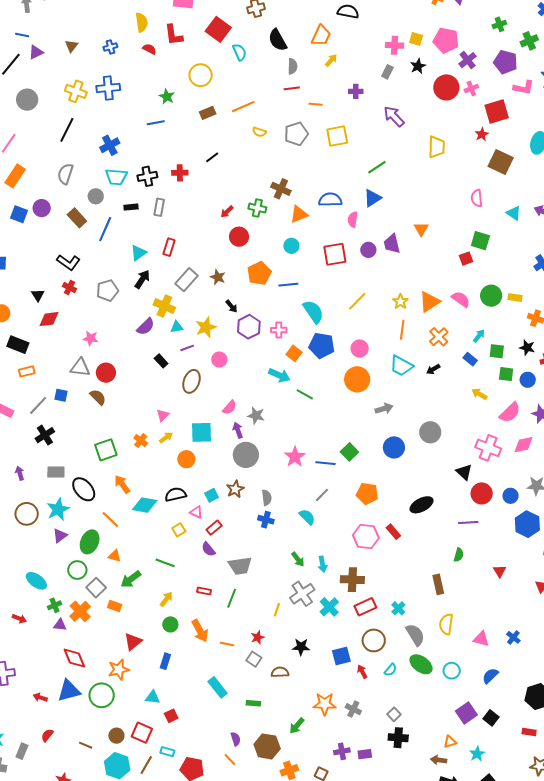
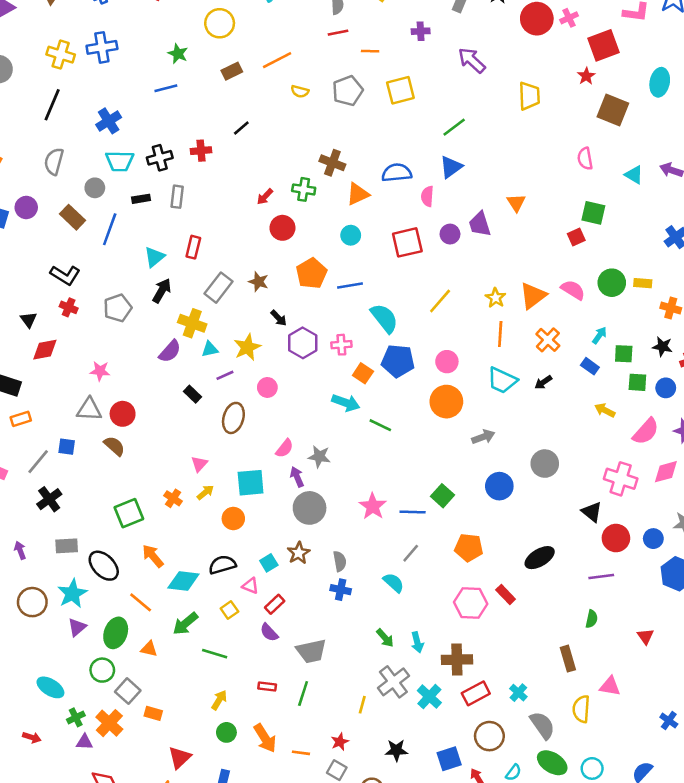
green arrow: (131, 579) -> (185, 624), moved
pink triangle: (481, 639) -> (610, 686), moved

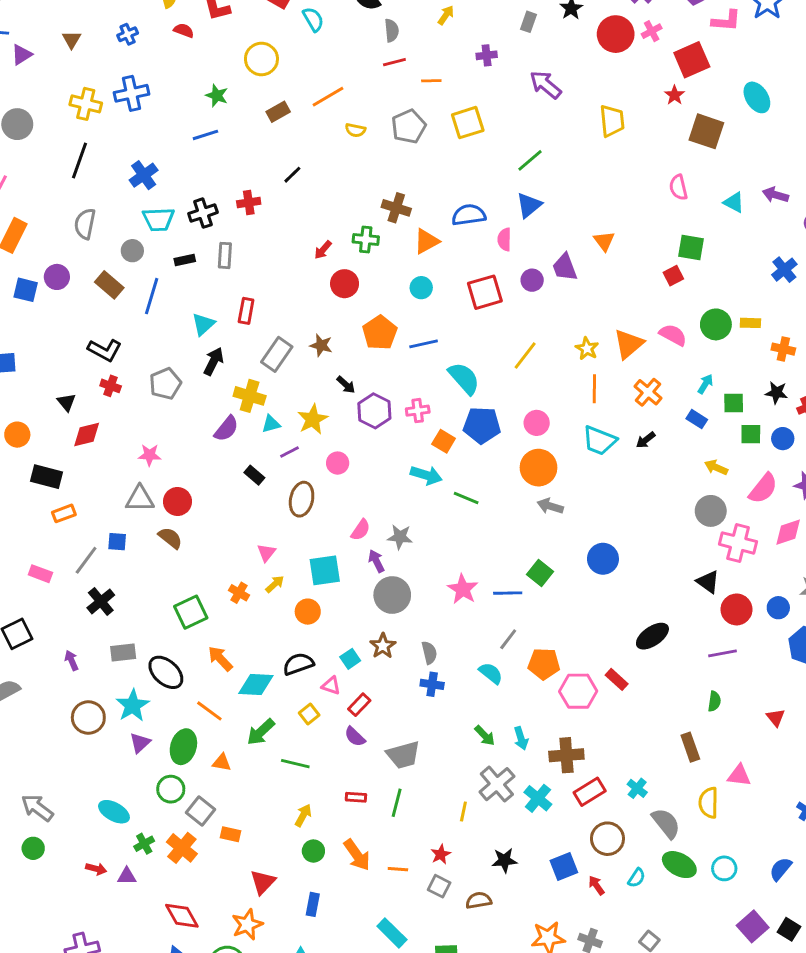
cyan ellipse: (660, 82) -> (757, 97), turned -40
gray arrow: (483, 437) -> (550, 506), moved, turned -140
gray circle: (545, 464) -> (711, 511), moved
orange pentagon: (469, 548) -> (544, 664), moved
purple triangle: (84, 742) -> (127, 876), moved

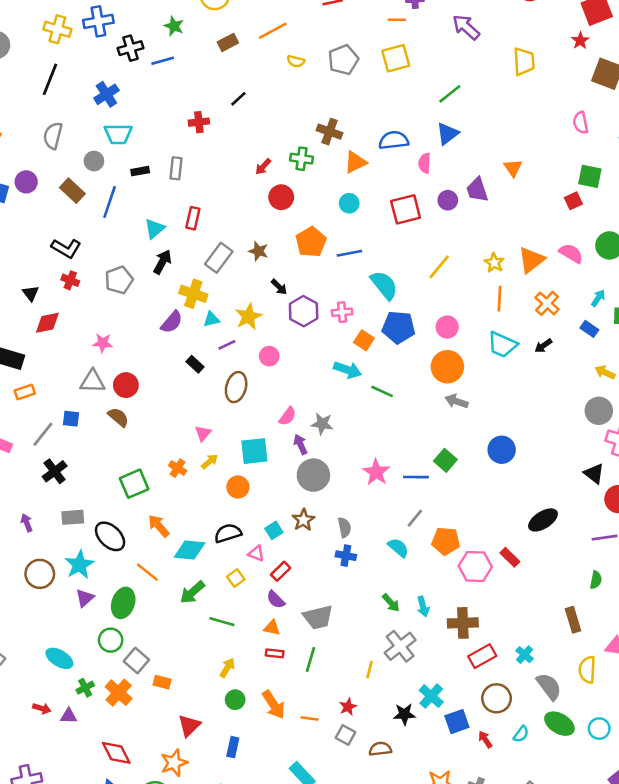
orange line: (431, 81) -> (397, 20), moved
black cross: (203, 213) -> (131, 48), moved
orange triangle: (222, 762) -> (272, 628), moved
cyan cross: (538, 798) -> (431, 696), moved

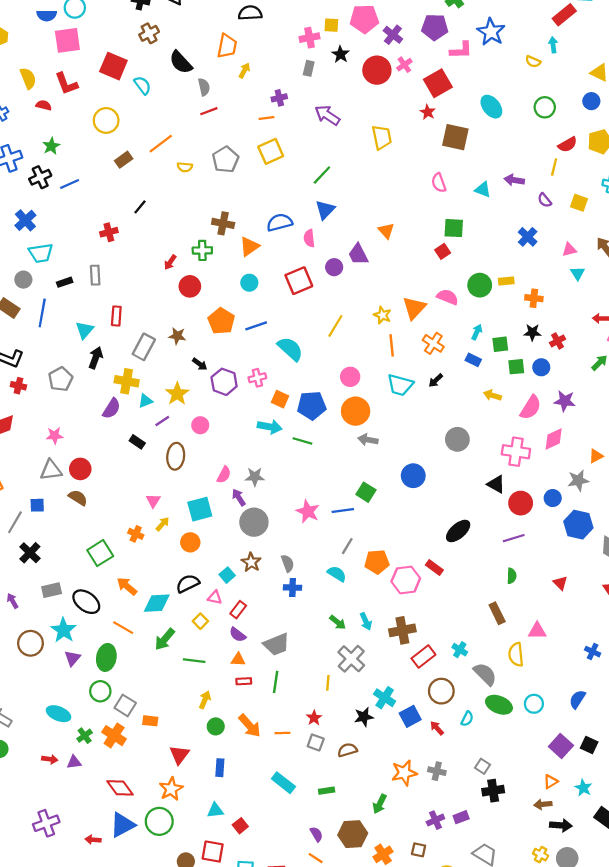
green star: (174, 26) -> (51, 146), moved, turned 30
blue pentagon: (398, 327) -> (312, 406), moved
gray circle: (599, 411) -> (457, 439), moved

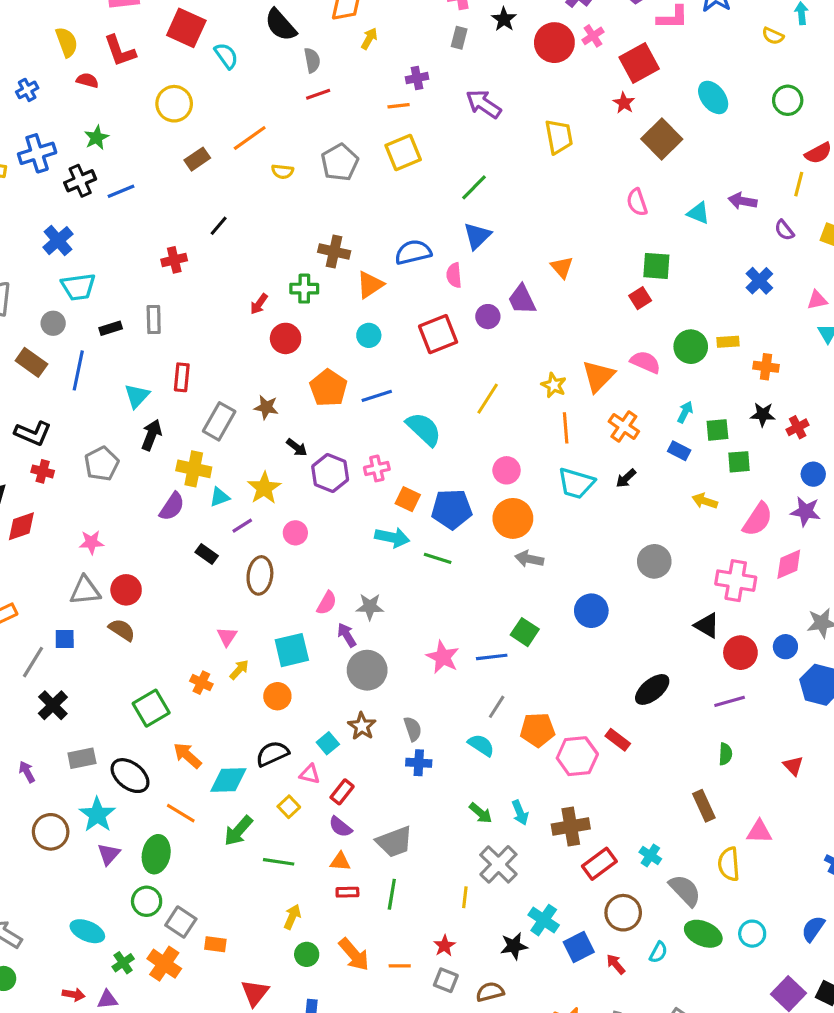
brown square: (455, 137) -> (662, 139), turned 32
blue circle: (541, 367) -> (813, 474), moved

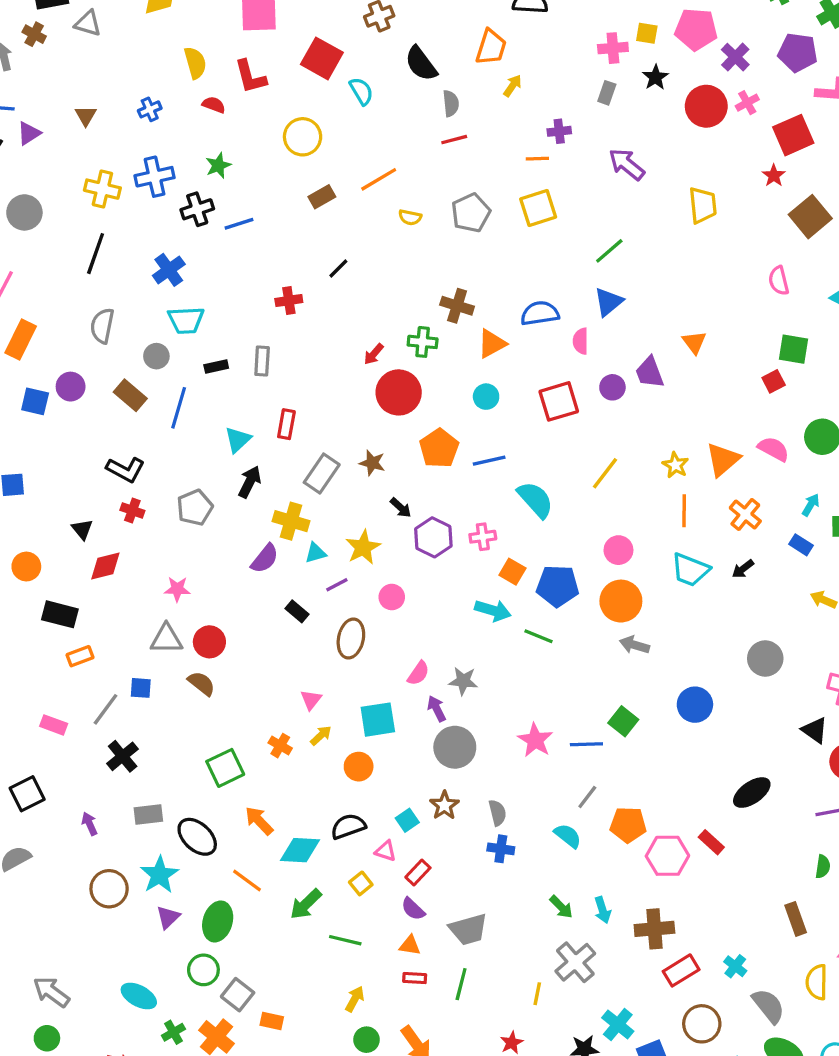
red circle: (286, 338) -> (399, 392), size x1.4

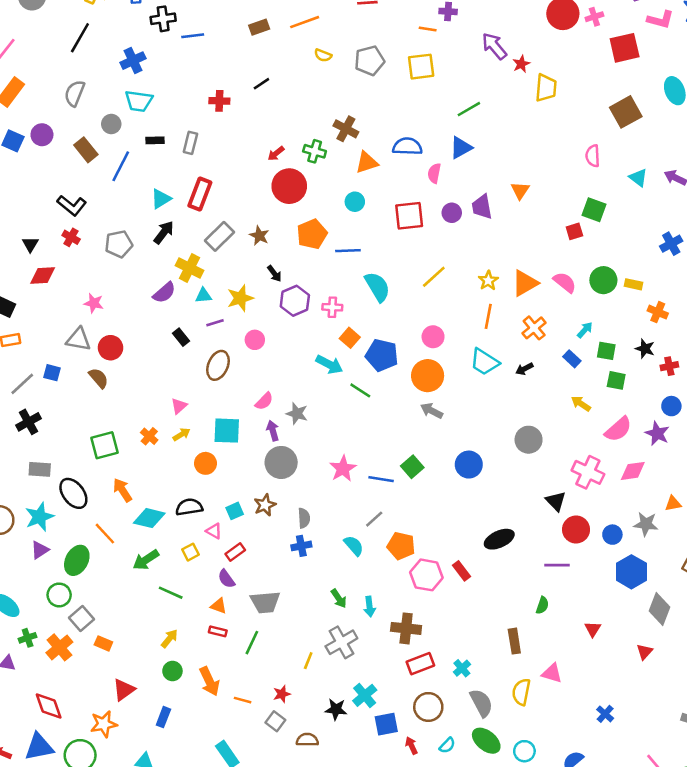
red star: (774, 175) -> (521, 64), moved
red rectangle: (286, 424) -> (200, 194), size x1.4
blue cross: (501, 849) -> (301, 546), turned -30

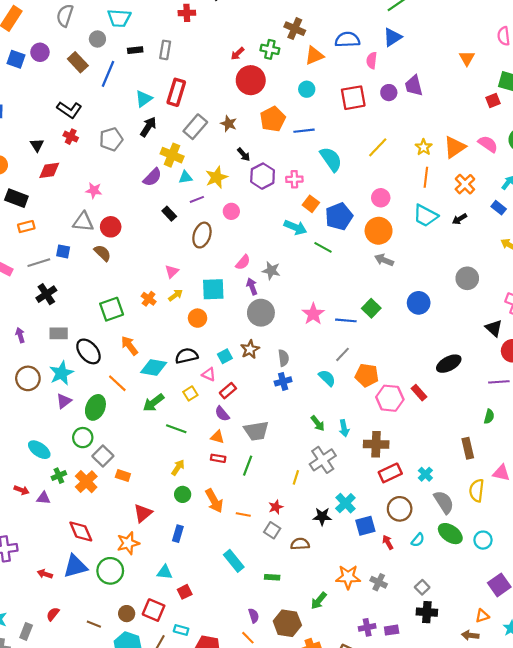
orange triangle: (520, 190) -> (467, 58), moved
blue pentagon: (382, 355) -> (339, 216), turned -30
gray line: (22, 384) -> (39, 263), turned 30

